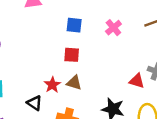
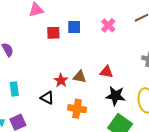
red square: (72, 55) -> (53, 33), moved
red triangle: (137, 81) -> (107, 72), moved

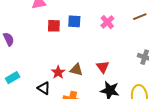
red triangle: (107, 72) -> (103, 67), turned 40
cyan rectangle: (14, 89) -> (13, 78), turned 64

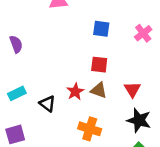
red square: (54, 26) -> (99, 65), moved
black triangle: (44, 88) -> (47, 104), moved

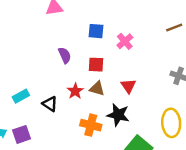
pink cross: (143, 33) -> (125, 41), moved
purple semicircle: (16, 44) -> (65, 55), moved
black star: (139, 120) -> (118, 115), moved

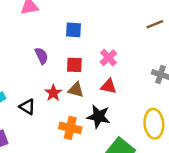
pink cross: (125, 41) -> (108, 58), moved
red triangle: (128, 86) -> (109, 86), turned -42

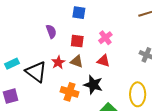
black triangle: (27, 107) -> (36, 72), size x1.6

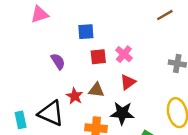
red square: (77, 41) -> (98, 57), moved
red triangle: (103, 61) -> (128, 82), turned -40
cyan rectangle: (12, 64) -> (21, 120), moved, turned -64

